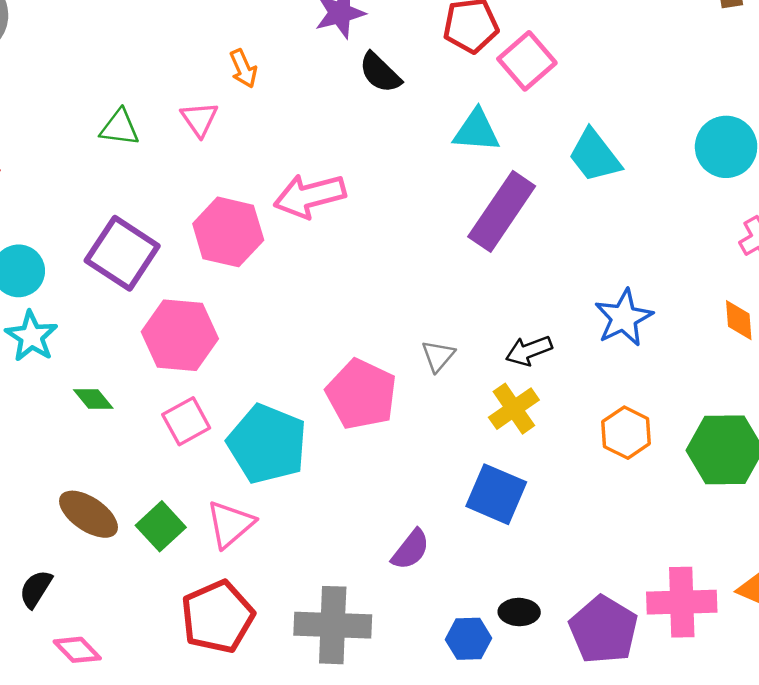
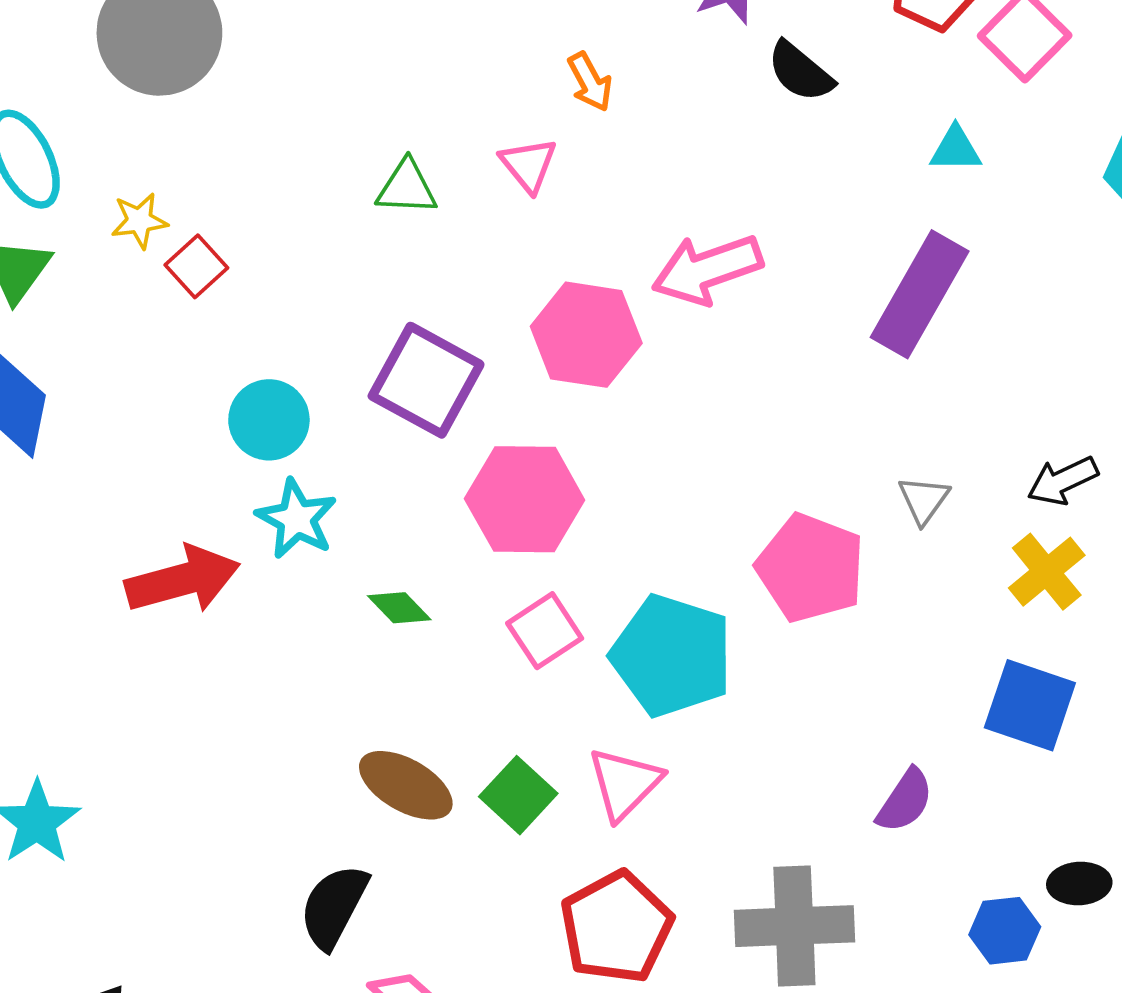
cyan triangle: (476, 131) -> (956, 149), size x0.7
purple rectangle: (502, 211) -> (920, 294), moved
black semicircle: (36, 589) -> (334, 906), size x1.4

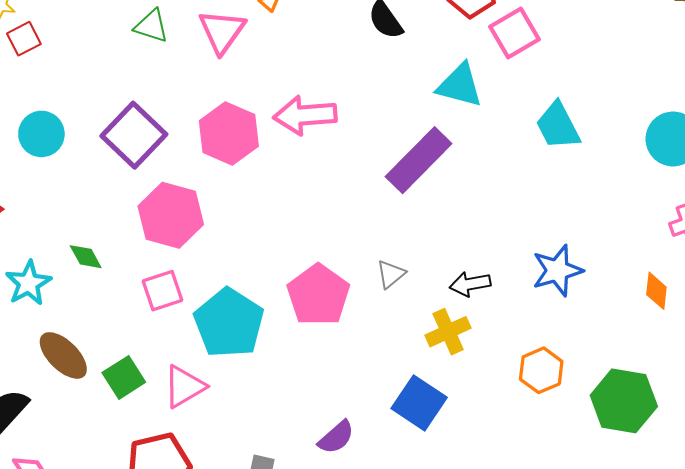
cyan triangle: (956, 149) -> (460, 85), size x1.6
pink triangle: (528, 165) -> (222, 31), size x1.4
cyan star: (297, 519) -> (28, 283), moved

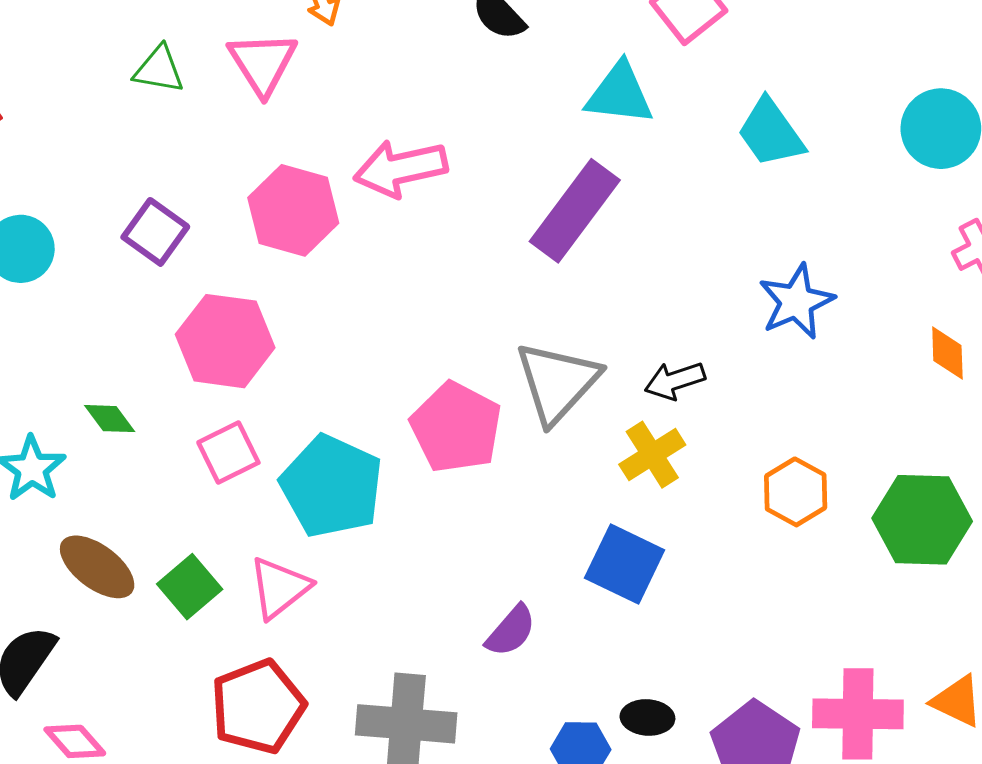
purple square: (134, 135) -> (155, 232), size x0.7
blue star: (557, 271) -> (796, 302), moved
gray triangle: (391, 274) -> (557, 382), size x2.0

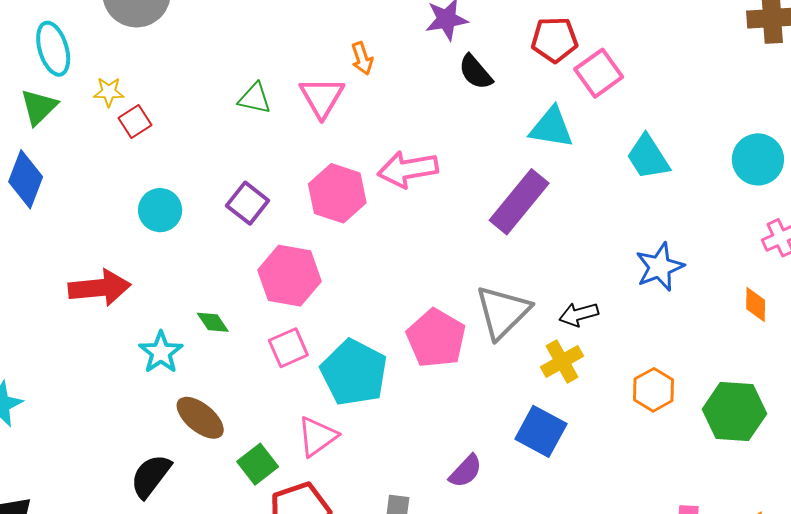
green square: (190, 587) -> (258, 464), moved

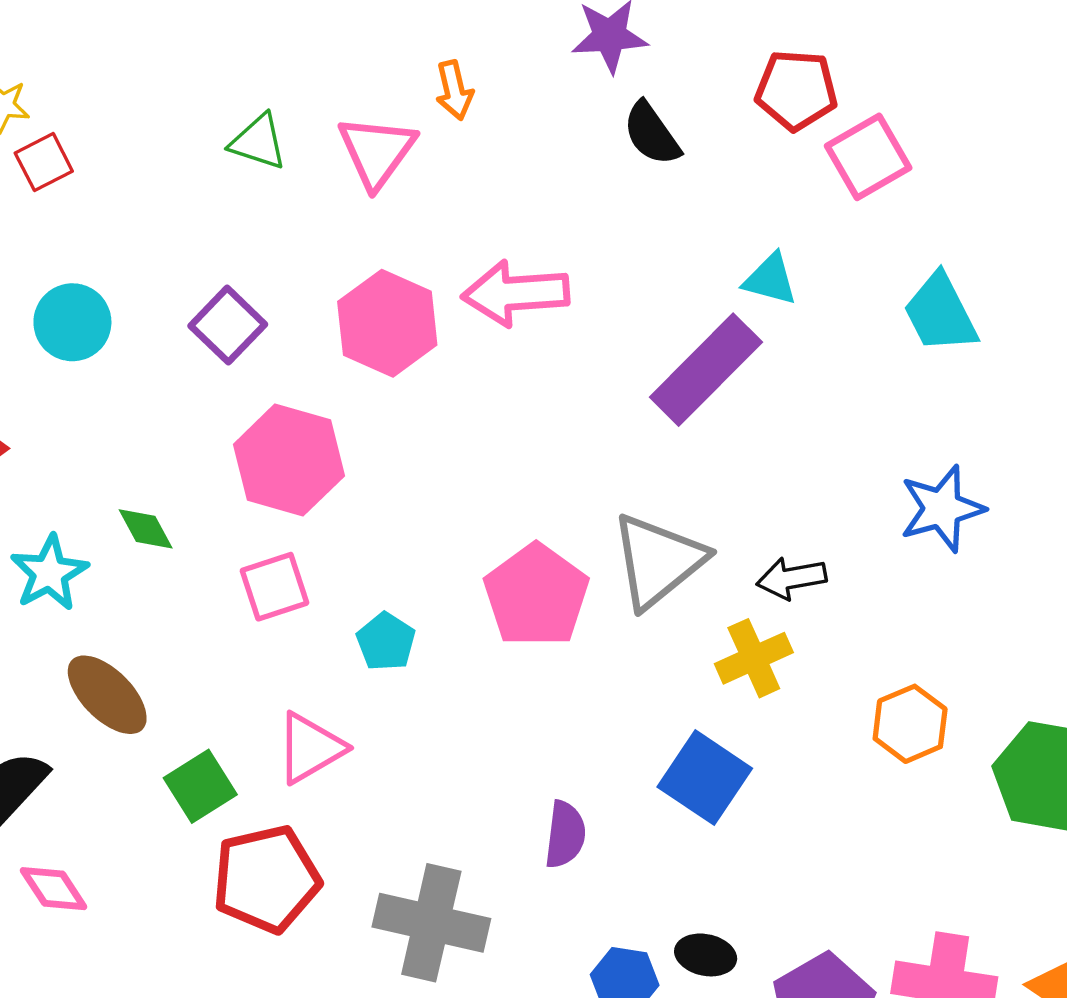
cyan triangle: (551, 127) -> (770, 279), moved, size x0.7
cyan pentagon: (354, 373) -> (386, 642), size x0.5
purple semicircle: (466, 471) -> (565, 834), turned -42

